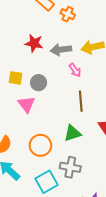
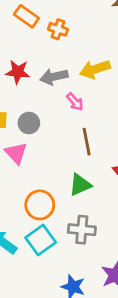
cyan square: (46, 182) -> (41, 240), moved

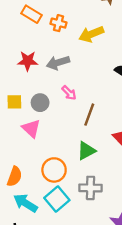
yellow arrow: (95, 69) -> (91, 34), moved
pink arrow: (75, 102) -> (69, 93), moved
brown line: (87, 142) -> (89, 115), turned 35

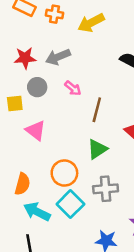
gray circle: (40, 103) -> (37, 87), moved

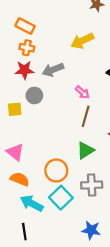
orange cross: (55, 14) -> (27, 48), moved
pink arrow: (73, 88) -> (82, 92), moved
pink triangle: (36, 130) -> (15, 152), moved
orange semicircle: (22, 184) -> (20, 179), turned -84

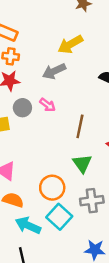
gray arrow: (53, 70) -> (54, 71), moved
pink arrow: (82, 92) -> (47, 105), moved
green triangle: (85, 150) -> (82, 163), turned -30

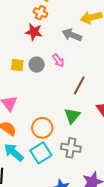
gray arrow: (54, 71) -> (72, 35), turned 30
gray circle: (22, 108) -> (37, 65), moved

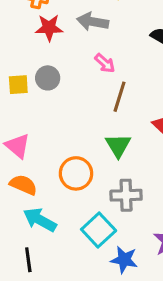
red star: (34, 32) -> (49, 28), moved
pink arrow: (58, 60) -> (105, 63), moved
cyan square: (41, 153) -> (99, 230), moved

